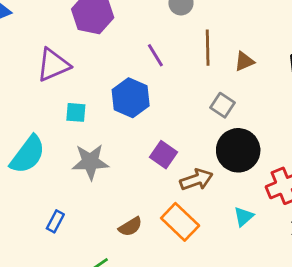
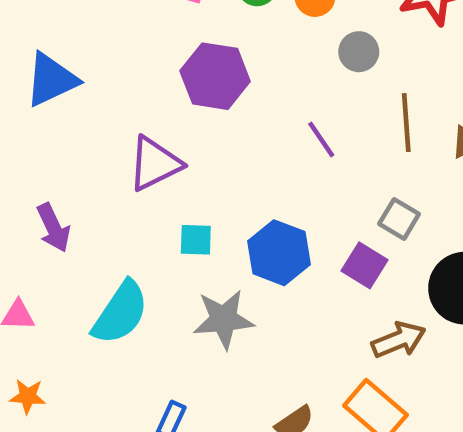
blue hexagon: (131, 98) -> (279, 253), moved
gray square: (222, 105) -> (399, 219), moved
purple square: (163, 155) -> (365, 265), moved

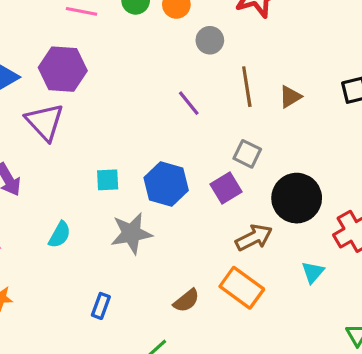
purple hexagon: (215, 76) -> (63, 69), moved
purple triangle: (155, 164) -> (45, 122), moved, turned -42
purple square: (365, 265) -> (226, 188), turned 32
cyan semicircle: (120, 313) -> (60, 235), size x0.6

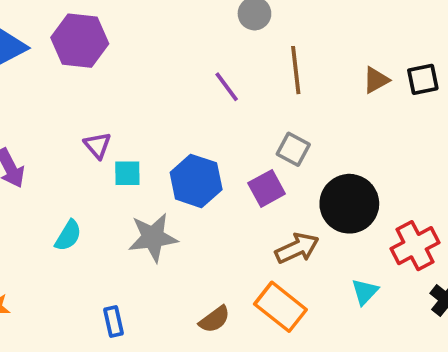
brown triangle: (290, 97) -> (376, 80), moved
purple triangle: (45, 122) -> (97, 145), moved, size x0.6
blue rectangle: (101, 306) -> (113, 322), turned -35

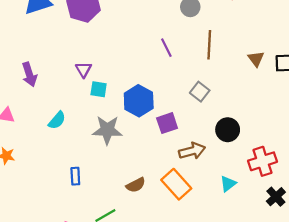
brown triangle: (376, 80) -> (256, 59), turned -48
purple square: (267, 188) -> (167, 123), moved
black circle: (349, 204) -> (228, 130), size x0.7

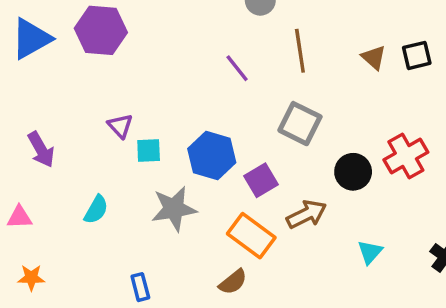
gray square: (200, 92) -> (300, 124), size x1.4
red cross: (262, 161) -> (406, 156), moved
orange rectangle: (176, 184) -> (251, 236), moved

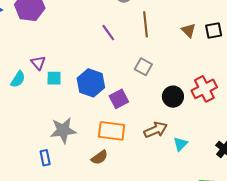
gray square: (300, 124) -> (143, 67), size x0.7
gray star: (174, 209) -> (63, 130), moved
cyan semicircle: (96, 210) -> (18, 79), moved
brown arrow: (306, 214) -> (156, 130), moved
orange rectangle: (251, 236) -> (112, 131), turned -32

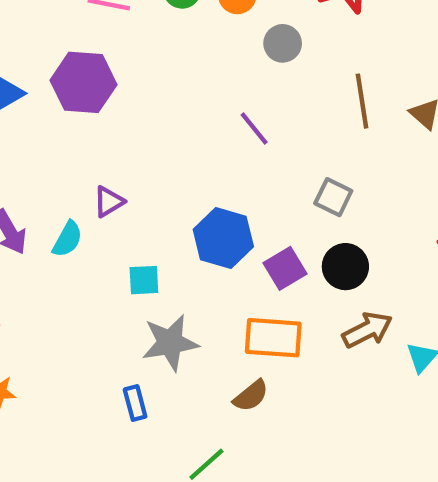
brown line: (145, 24) -> (362, 101), moved
purple triangle: (38, 63) -> (109, 202), turned 42
cyan square: (54, 78) -> (144, 280), moved
black circle: (173, 97) -> (345, 267), moved

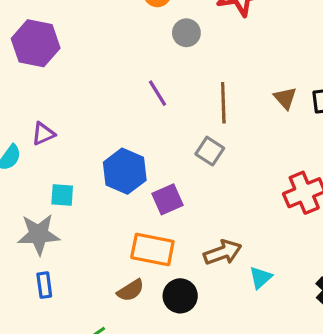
brown line: (362, 101) -> (223, 103), moved
black circle: (345, 267) -> (180, 296), moved
gray star: (170, 343) -> (39, 234), moved

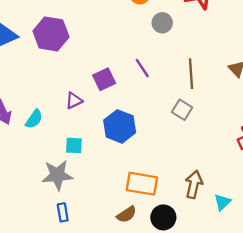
purple triangle: (43, 134) -> (74, 101), moved
purple square: (167, 199) -> (104, 79), moved
brown arrow: (223, 252) -> (194, 184), turned -56

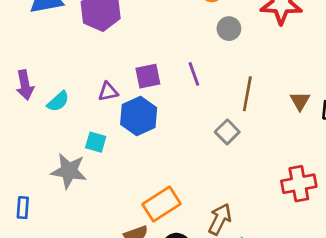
blue hexagon: (120, 126) -> (139, 116), moved
orange rectangle: (142, 184) -> (162, 204), turned -56
blue rectangle: (63, 212) -> (23, 208), moved

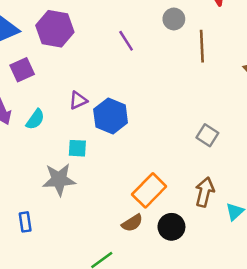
purple line: (194, 74) -> (126, 41), moved
purple square: (148, 76) -> (22, 70), moved
brown line: (247, 94) -> (202, 46), moved
gray square: (227, 132) -> (207, 135), moved

